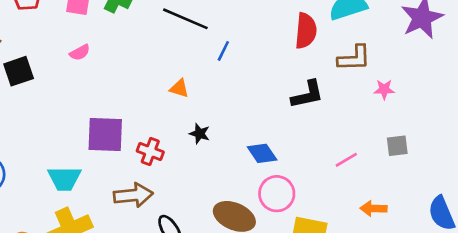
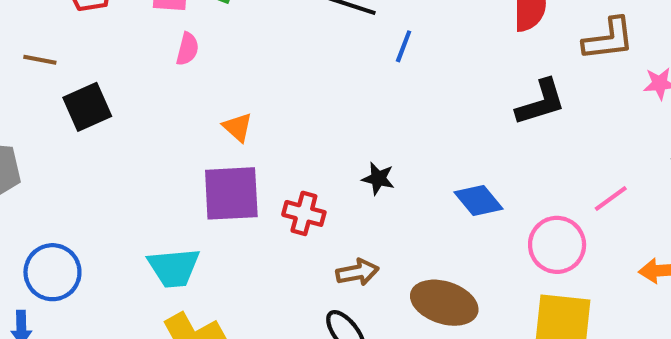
pink semicircle: (80, 52) -> (187, 49), moved, turned -42
orange triangle: (179, 88) -> (238, 127), moved, turned 30
pink circle: (277, 194) -> (557, 245), moved
brown arrow: (133, 195) -> (357, 272), moved, size x0.7

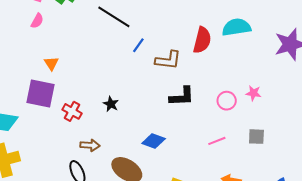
brown L-shape: (609, 39) -> (168, 60), moved
black L-shape: (541, 102) -> (182, 97), moved
blue diamond: (479, 201) -> (154, 141), moved, turned -45
pink circle: (557, 245) -> (227, 101), moved, size x0.7

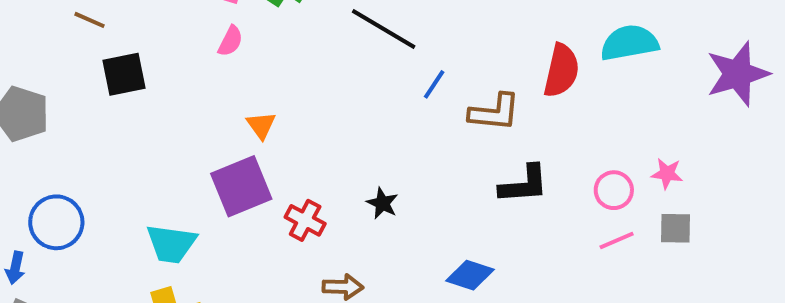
purple square: (41, 93) -> (241, 186), turned -32
gray square: (256, 137) -> (675, 228), moved
pink line: (217, 141) -> (617, 240), moved

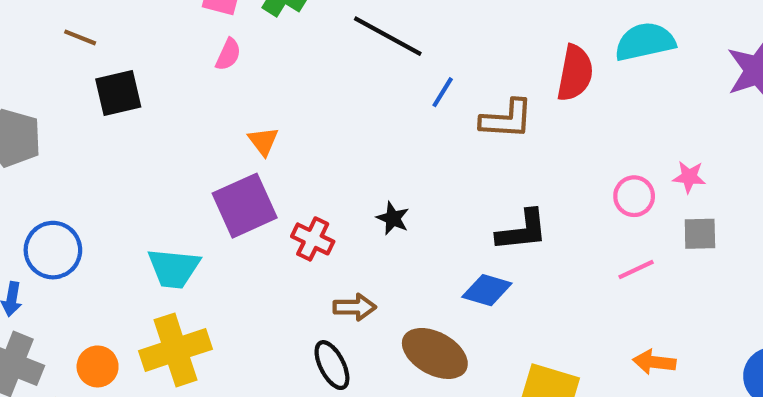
black L-shape: (524, 184) -> (522, 231), moved
pink line: (617, 240) -> (636, 269), moved

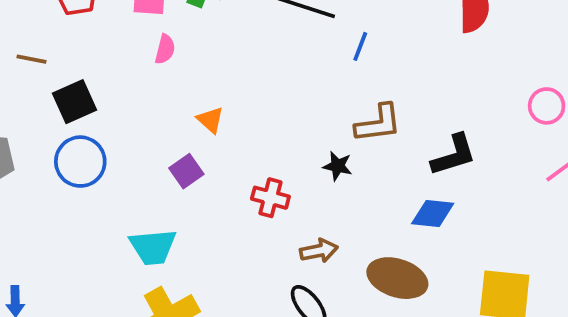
brown L-shape: (507, 119) -> (378, 123), moved
purple square: (245, 206) -> (186, 171), moved, size x0.6
blue circle: (53, 250) -> (80, 162), moved

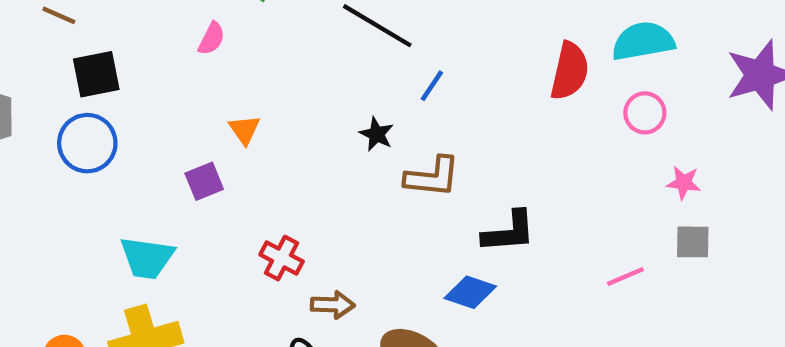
pink circle: (547, 106) -> (645, 113), moved
black star: (338, 166) -> (377, 134), moved
red cross: (270, 198) -> (282, 258), moved

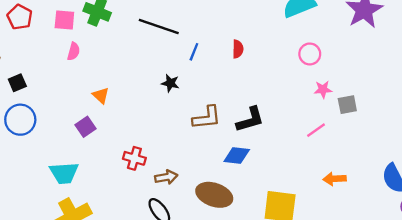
red semicircle: (570, 71) -> (238, 49), moved, size x0.6
black square: (96, 74) -> (17, 83), size x0.7
pink circle: (645, 113) -> (310, 54), moved
brown L-shape: (432, 177) -> (207, 118), moved
pink star: (684, 183) -> (323, 89), moved

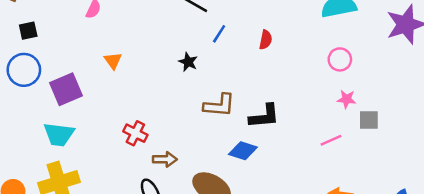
purple square: (85, 127) -> (66, 89), moved, size x1.5

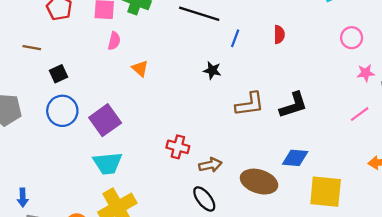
orange triangle: (113, 61) -> (140, 68), moved
blue diamond: (243, 151) -> (295, 158), moved

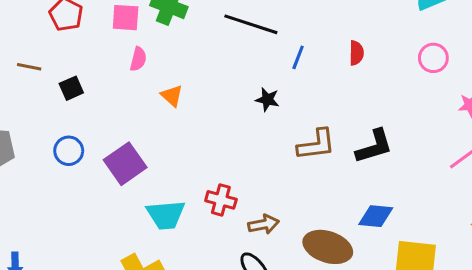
pink circle: (352, 38) -> (433, 58), moved
black square: (58, 74) -> (71, 88), moved
blue circle: (62, 111) -> (69, 151), size x0.7
cyan trapezoid: (108, 163) -> (166, 215), moved

